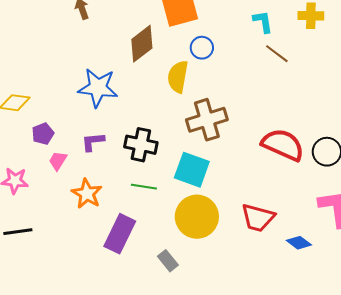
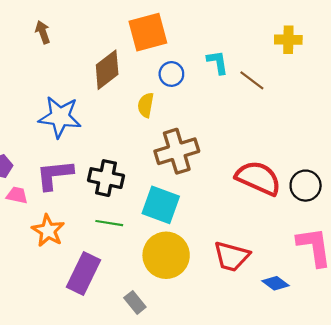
cyan L-shape: (263, 22) -> (218, 62), moved
yellow semicircle: (178, 77) -> (146, 105), size x0.7
purple L-shape: (93, 142) -> (55, 175), size x1.5
pink trapezoid: (58, 161) -> (17, 195), turned 70

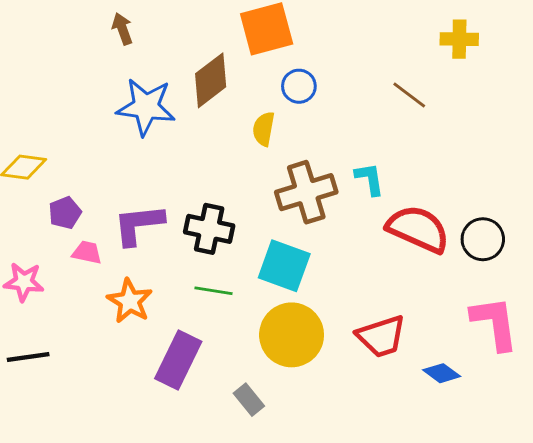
cyan L-shape: (218, 62) -> (370, 179), moved
blue star: (60, 117) -> (146, 107), moved
red trapezoid: (232, 256) -> (381, 336), turned -33

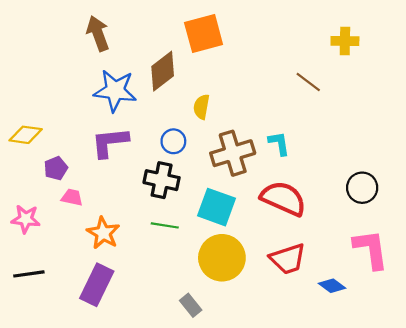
brown arrow: (122, 29) -> (98, 33), size x1.5
blue circle: (299, 86) -> (173, 141), moved
purple L-shape: (139, 225) -> (110, 142), moved
red semicircle: (418, 229) -> (283, 198), moved
purple rectangle: (178, 360) -> (97, 285), moved

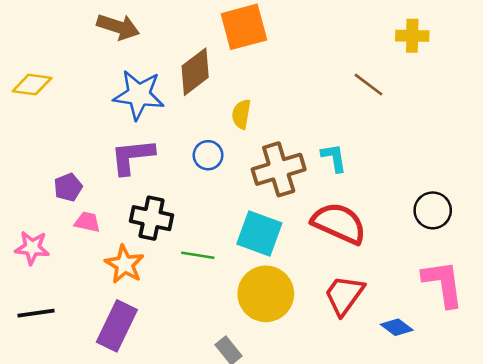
brown arrow: (98, 33) -> (118, 27), turned 128
yellow diamond: (26, 135) -> (32, 85), moved
black cross: (162, 180) -> (152, 218), moved
red trapezoid: (288, 259) -> (344, 295), turned 144

